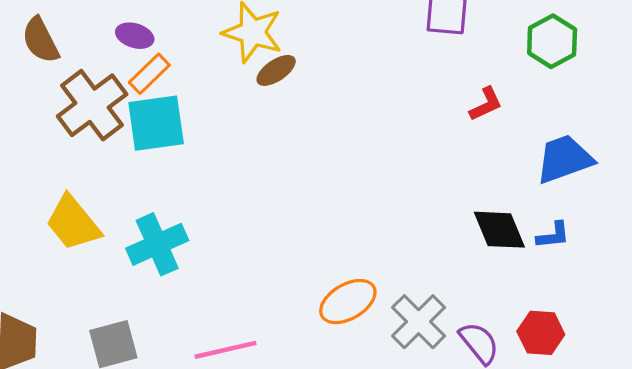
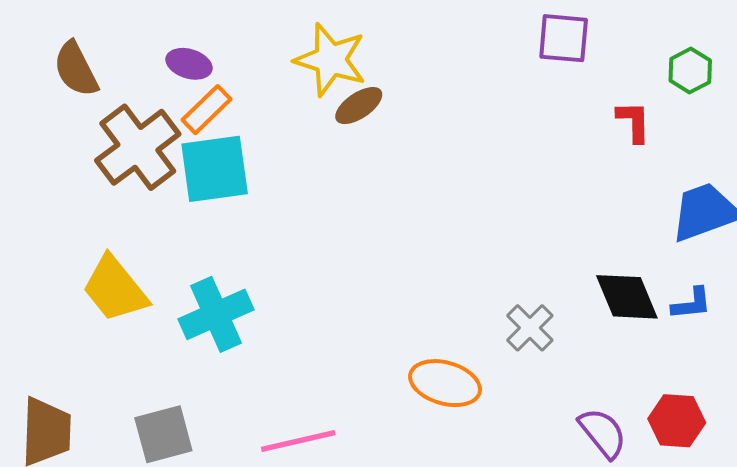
green hexagon: (552, 41) -> (690, 71), size x0.7
red L-shape: (486, 104) -> (634, 122), moved, turned -66
orange ellipse: (348, 302) -> (445, 383), turned 46
gray cross: (419, 322) -> (530, 328), moved, size x0.7

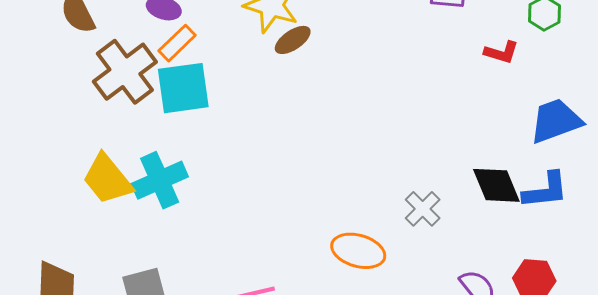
red L-shape: (634, 122) -> (501, 52), turned 108
blue L-shape: (692, 304) -> (545, 190), size x1.5
cyan cross: (216, 314) -> (160, 180), moved

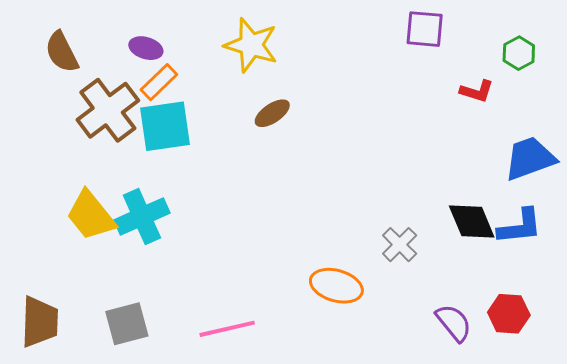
brown ellipse: (293, 40) -> (272, 113), moved

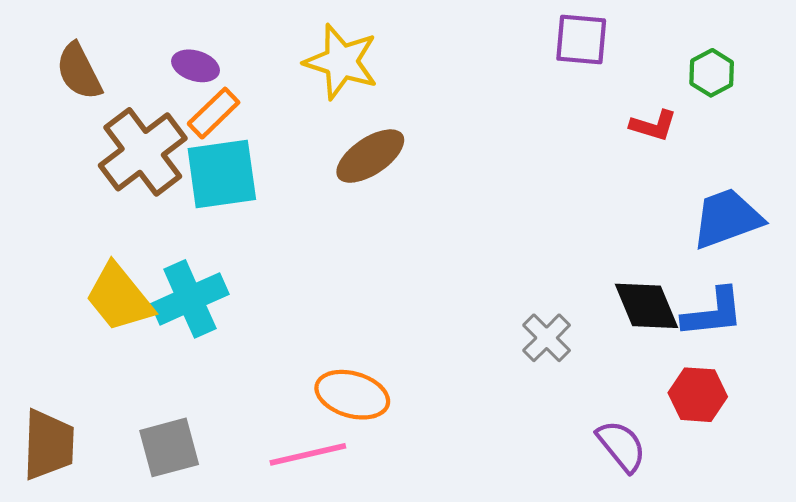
brown ellipse: (272, 113) -> (370, 156), size x1.4
orange ellipse: (336, 286) -> (352, 395), moved
red hexagon: (509, 314) -> (698, 395), moved

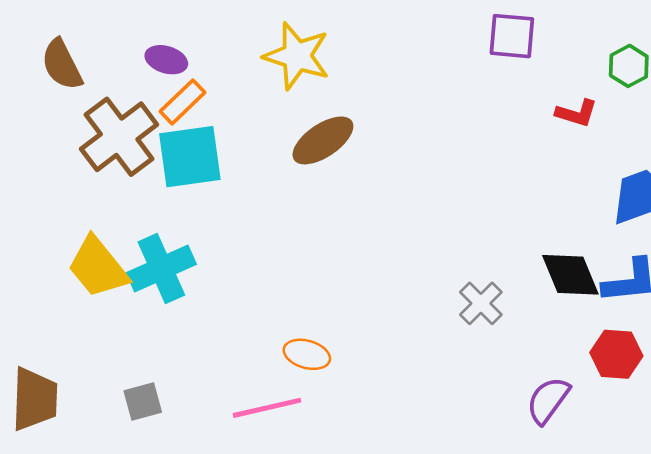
orange ellipse: (352, 395) -> (307, 354), size x0.7
purple semicircle: (621, 446) -> (548, 400), turned -105
gray square: (169, 447) -> (143, 402), size x0.7

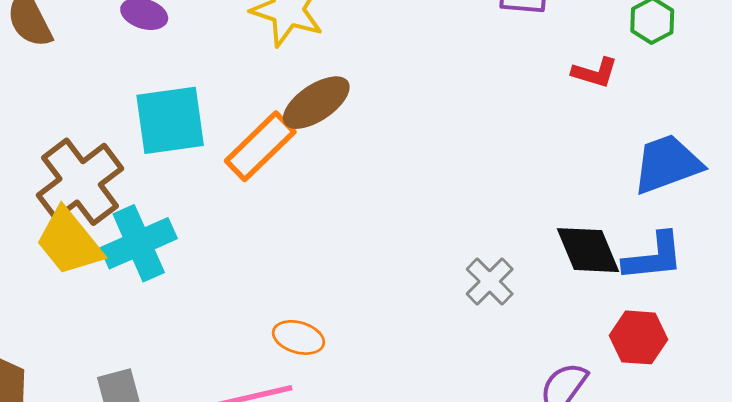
orange rectangle: (182, 102) -> (260, 146), moved, size x1.4
brown cross: (119, 137) -> (80, 182), moved

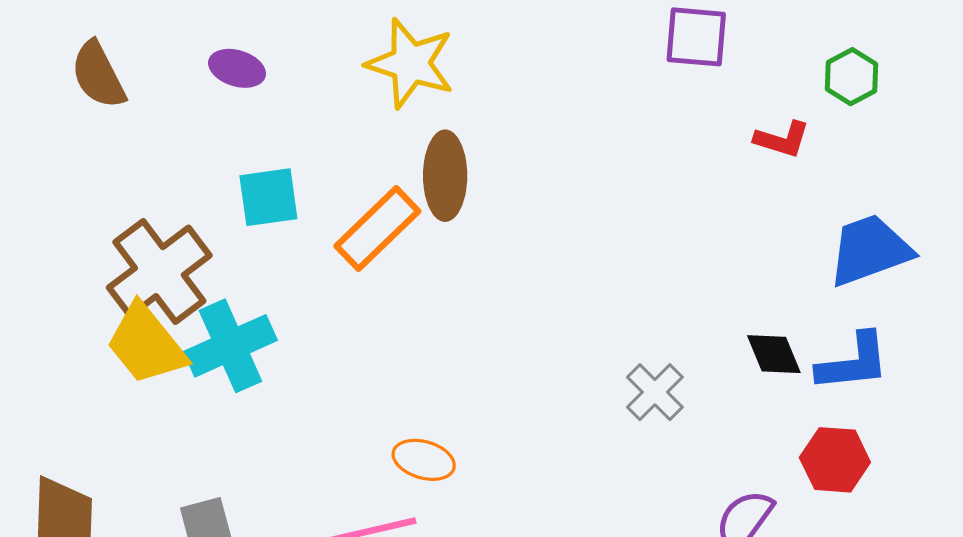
brown ellipse: (316, 103) -> (445, 176), turned -56
cyan square: (170, 120) -> (268, 197), size x0.7
black diamond: (588, 250) -> (774, 354), size x0.7

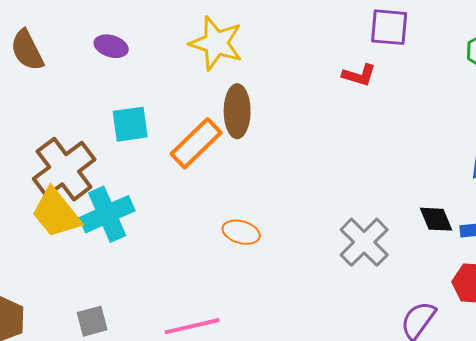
red L-shape: (782, 139) -> (359, 75), moved
gray cross: (655, 392) -> (364, 242), size x1.4
orange ellipse: (424, 460) -> (241, 232), moved

